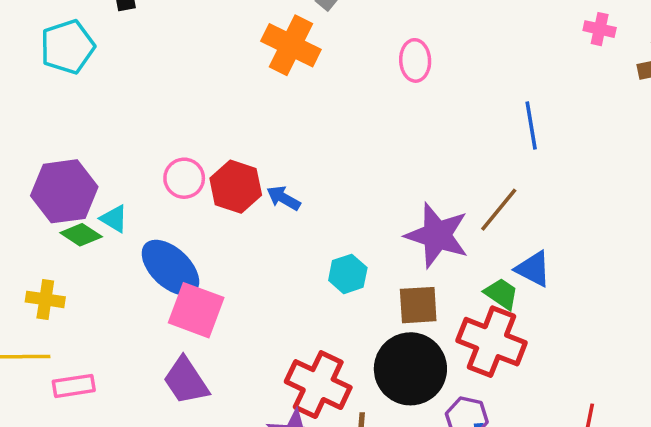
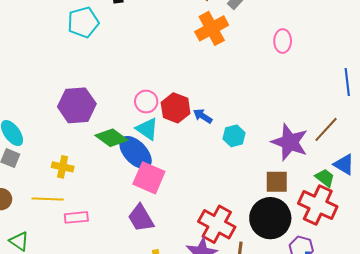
orange cross: (291, 45) -> (212, 28), turned 32
cyan triangle: (114, 219) -> (147, 129), moved, size x1.4
green diamond: (81, 235) -> (111, 138), moved, size x1.4
cyan hexagon: (348, 274) -> (234, 136), moved

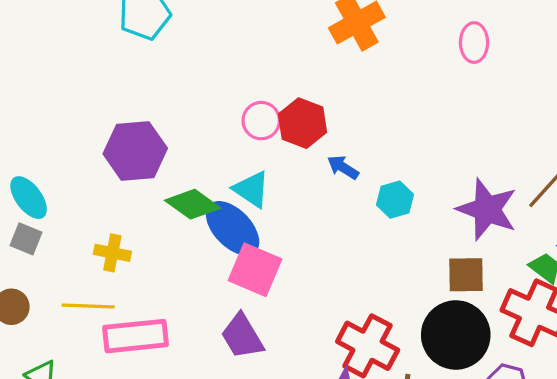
pink circle: (146, 102) -> (261, 121), moved
red hexagon: (176, 108) -> (303, 123), moved
pink rectangle: (76, 217) -> (136, 336), size x1.6

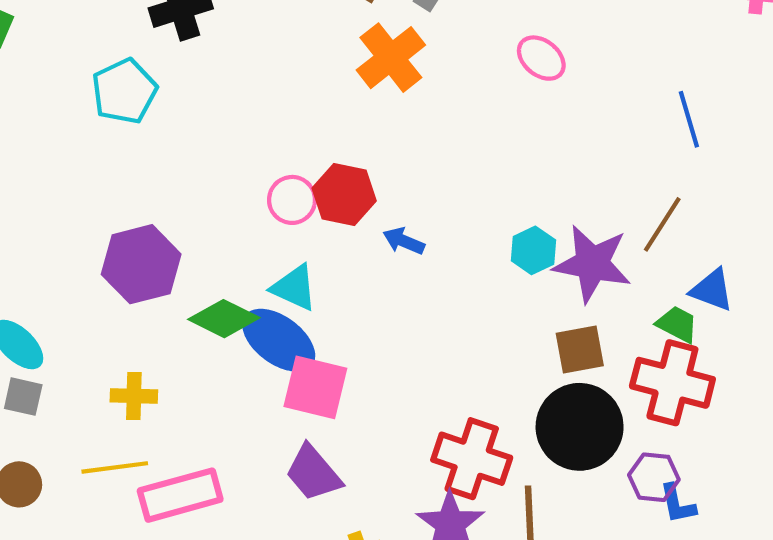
pink ellipse: (474, 43) -> (541, 58), turned -42
cyan hexagon: (395, 200) -> (533, 250), moved

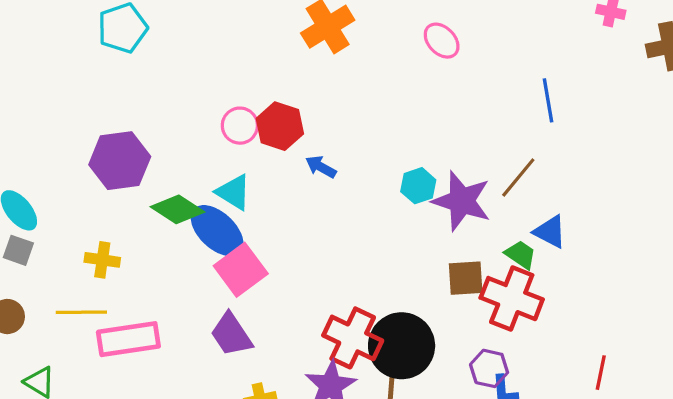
brown square: (580, 350) -> (466, 278), moved
pink square: (315, 387) -> (241, 270), turned 33
black circle: (580, 427) -> (402, 346), moved

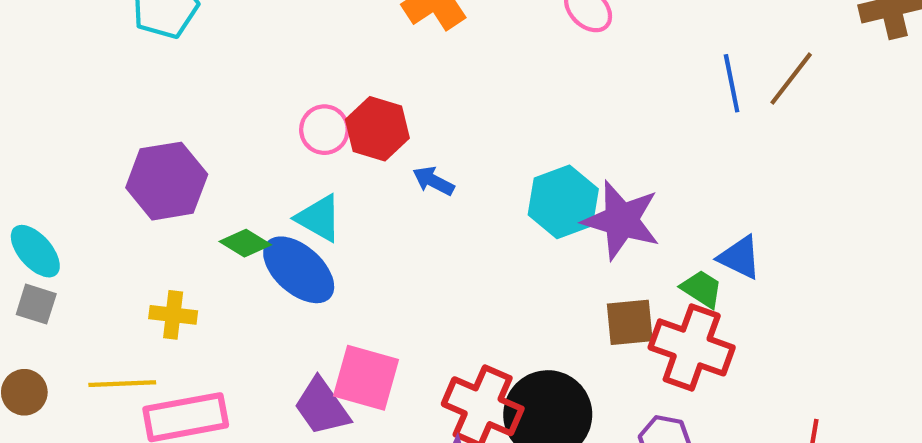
brown line: (518, 178) -> (791, 79), moved
cyan hexagon: (418, 186) -> (563, 202), size x1.5
green diamond: (178, 209) -> (245, 243), size x0.7
yellow cross: (102, 260) -> (173, 315), moved
pink square: (241, 270) -> (366, 378), moved, turned -36

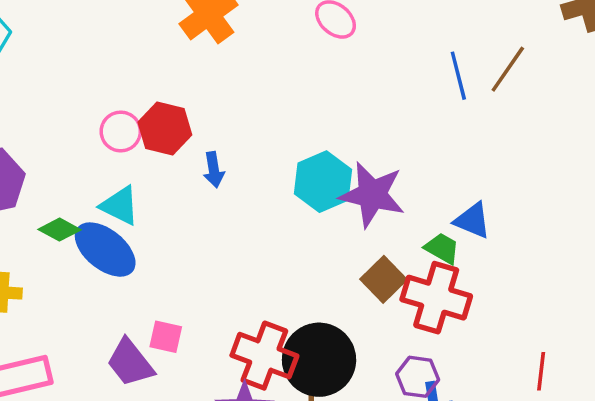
blue arrow: (433, 181) -> (214, 170), turned -124
brown square: (630, 322) -> (384, 279), turned -36
pink square: (366, 378) -> (166, 337), size x0.6

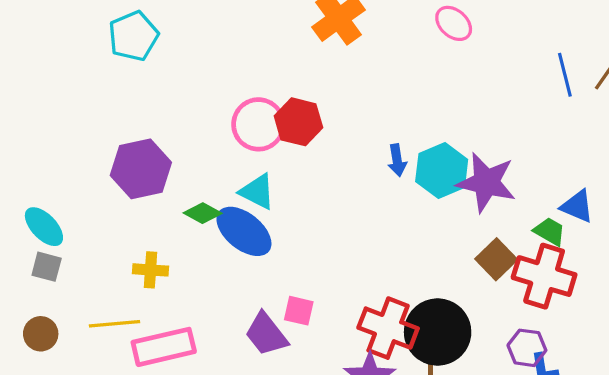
pink circle: (121, 132) -> (258, 124), size x1.4
blue arrow: (214, 170) -> (397, 160), moved

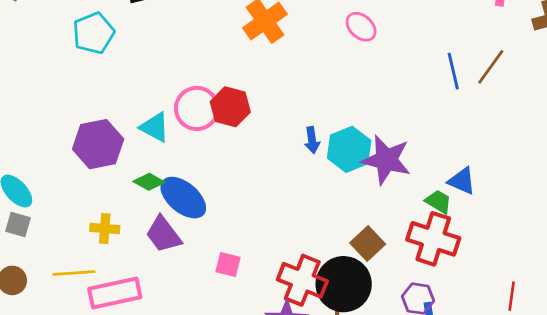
cyan triangle: (257, 192) -> (155, 127), moved
brown square: (496, 259) -> (368, 243), moved
purple trapezoid: (266, 334) -> (163, 234), moved

